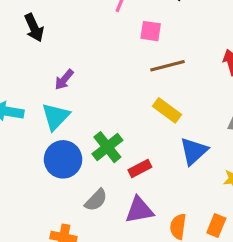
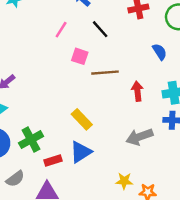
brown line: (167, 66) -> (105, 73), moved
blue triangle: (194, 151) -> (81, 152), moved

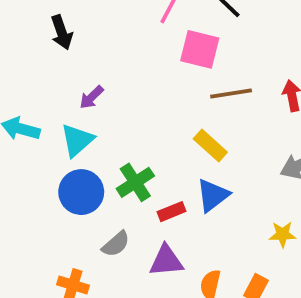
pink square: (80, 56) -> (200, 49), size x1.5
brown line: (105, 73) -> (231, 93), moved

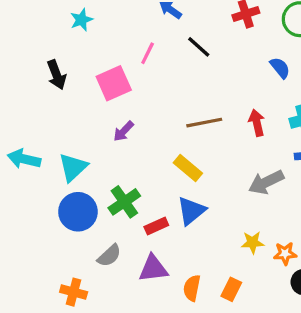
pink square: (200, 49) -> (114, 83), moved, turned -36
purple arrow: (91, 97) -> (123, 131), moved

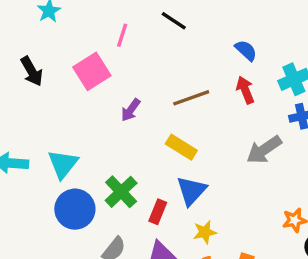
blue semicircle: (280, 68) -> (246, 50), moved
purple arrow: (123, 131) -> (131, 110), moved
red rectangle: (156, 226) -> (158, 212), turned -35
yellow star: (253, 242) -> (205, 232), moved

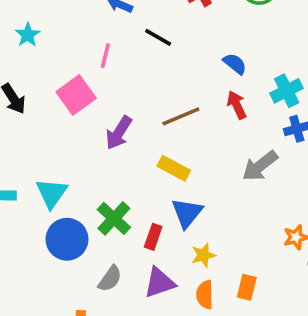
purple arrow: (131, 110) -> (119, 133), size x1.4

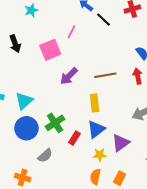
black line: (158, 37) -> (103, 20), moved
yellow rectangle: (174, 168) -> (95, 103), turned 42
purple triangle: (159, 283) -> (121, 143), moved, turned -30

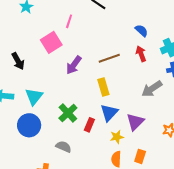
black arrow: (15, 44) -> (18, 61), moved
blue circle: (26, 128) -> (29, 125), moved
gray semicircle: (45, 156) -> (64, 147), turned -105

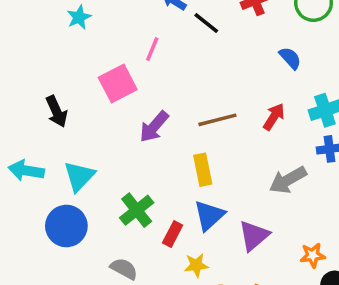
blue semicircle: (141, 31) -> (290, 58), moved
red arrow: (141, 54) -> (274, 117), turned 49
yellow star: (117, 137) -> (196, 265), moved

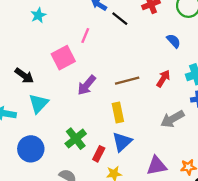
black arrow: (57, 111) -> (24, 76), turned -30
cyan triangle: (79, 176) -> (39, 103), moved
purple triangle: (254, 236) -> (157, 166), moved, turned 30

